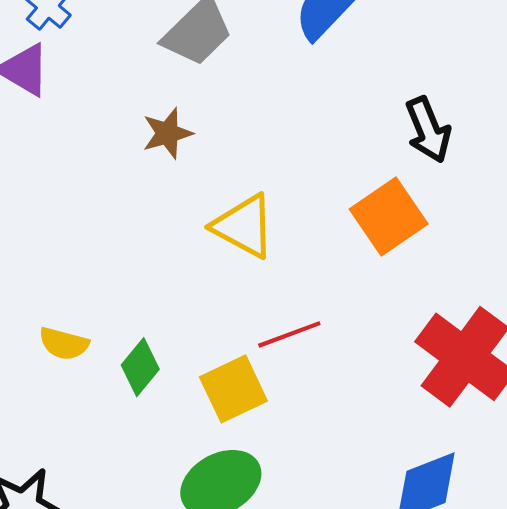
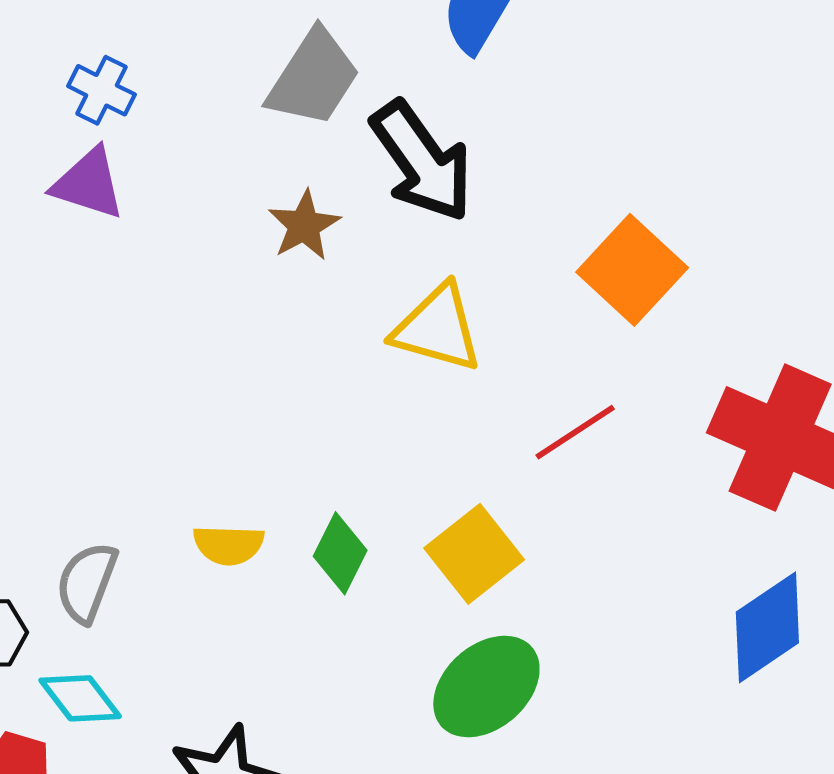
black arrow: (428, 130) -> (422, 161), moved, size x1.4
red line: (289, 334) -> (575, 432), moved

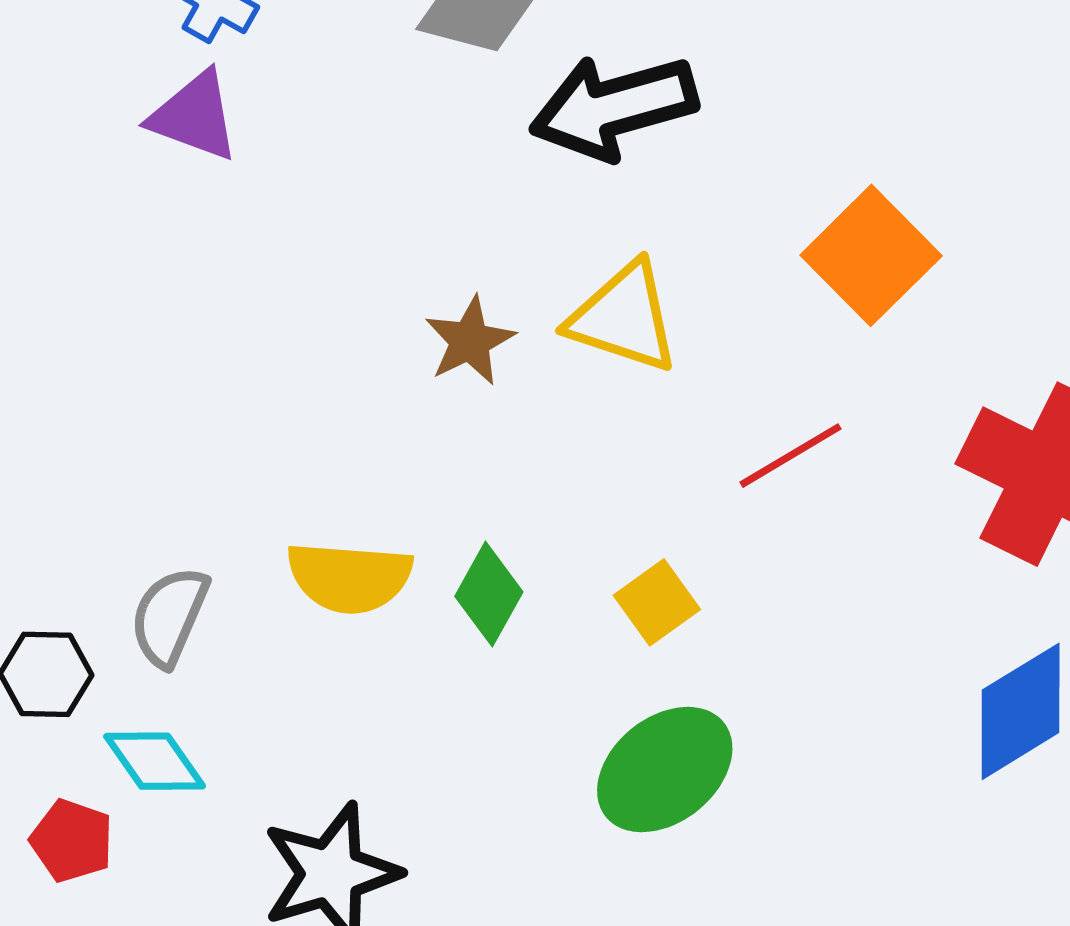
black arrow: (422, 161) -> (614, 107), turned 107
brown star: (304, 226) -> (470, 341), moved
yellow semicircle: (229, 545) -> (349, 577), size x1.4
yellow square: (474, 554) -> (657, 602), size x0.7

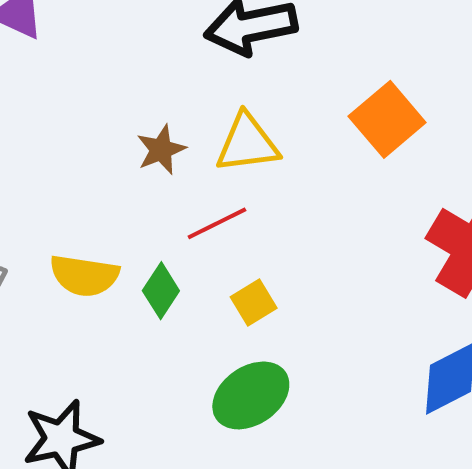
yellow triangle: (624, 317) -> (247, 143), turned -30
red line: (790, 456) -> (217, 223), moved

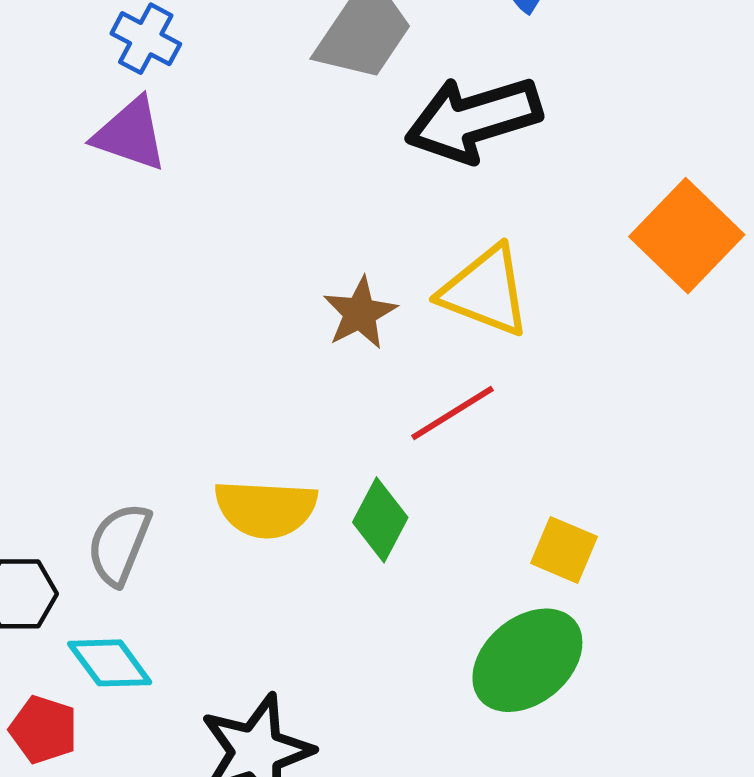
yellow triangle: (247, 143) -> (485, 291), turned 34
yellow square: (254, 303) -> (564, 550), moved, turned -30

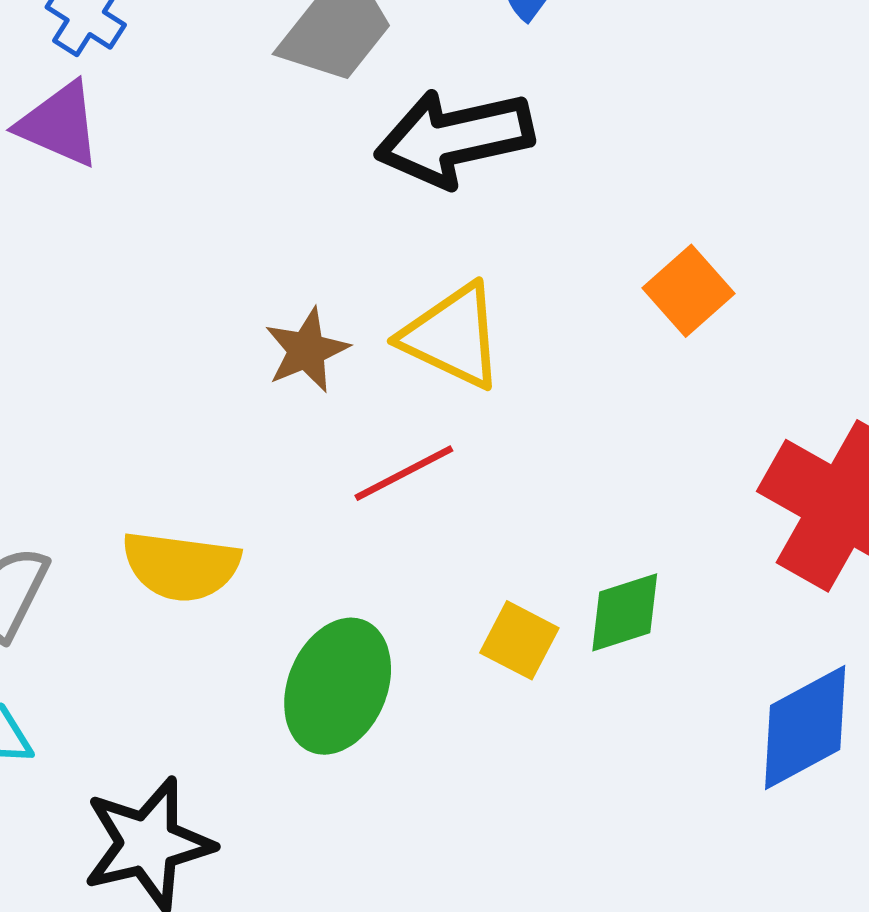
orange square: (687, 236) -> (689, 291), size x0.7
green diamond: (380, 520) -> (625, 612), moved, turned 40
green ellipse: (527, 660) -> (338, 686), moved, turned -32

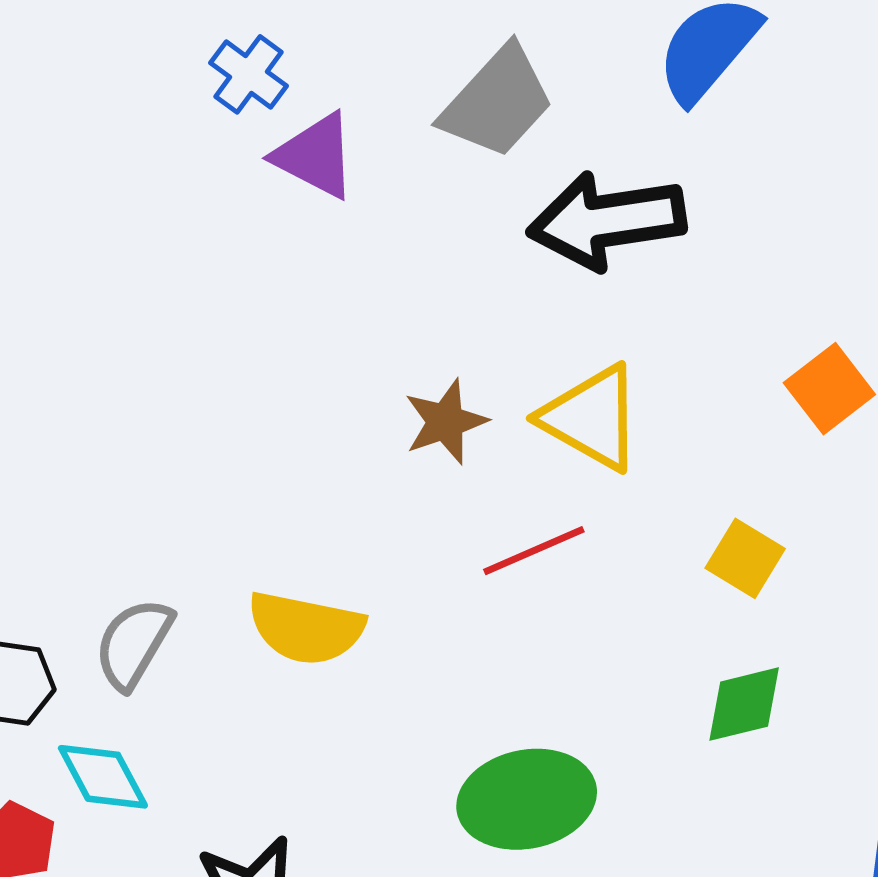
purple triangle: (59, 124) -> (315, 156), moved
yellow square: (519, 640) -> (745, 558), moved
green ellipse: (338, 686) -> (527, 799), moved, turned 52

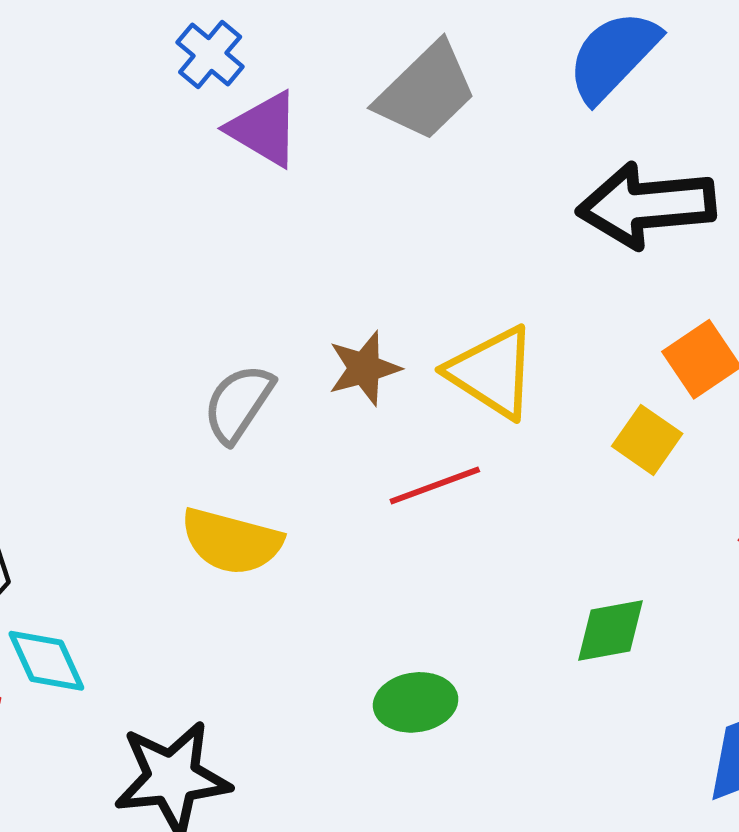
black arrow: (607, 221) -> (646, 205), moved
yellow square: (745, 558) -> (647, 440), moved
gray semicircle: (134, 644) -> (238, 403), moved
green ellipse: (527, 799) -> (416, 702), size x0.7

